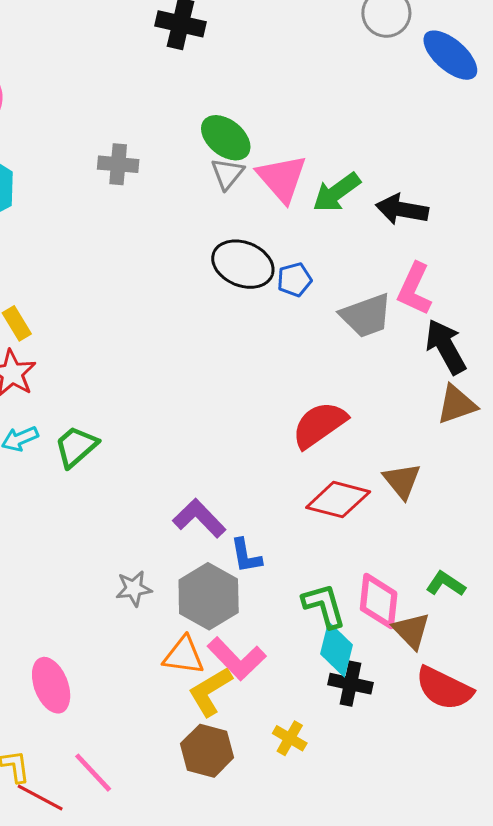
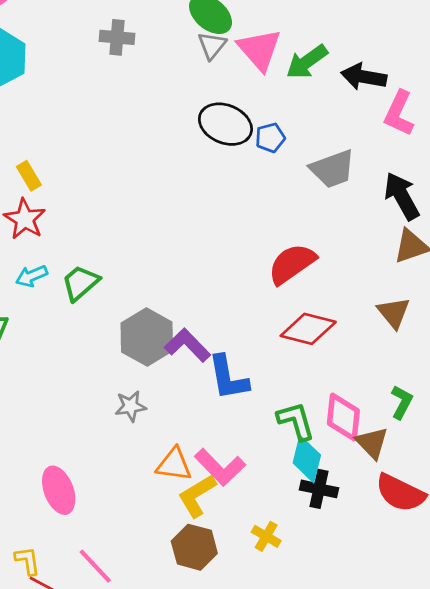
pink L-shape: (414, 289) -> (399, 113), moved
brown triangle: (402, 481) -> (394, 313), moved
blue L-shape: (246, 556) -> (228, 378), size x1.5
green L-shape: (446, 584) -> (402, 402), turned 84
gray hexagon: (209, 596) -> (147, 337), moved

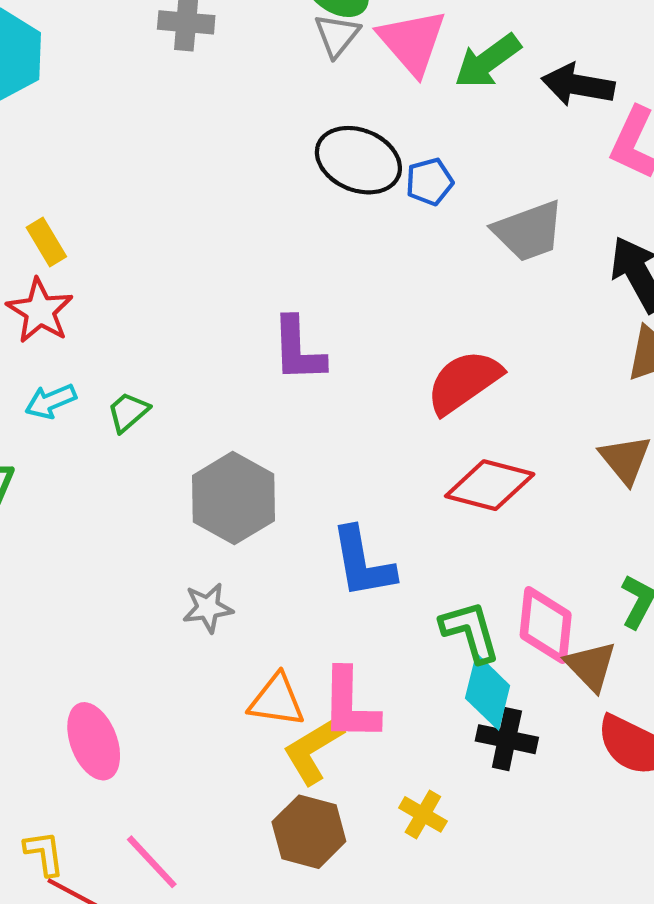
green trapezoid: (80, 283) -> (128, 412), size x0.7
purple L-shape: (187, 345) -> (298, 350), moved, turned -138
pink L-shape: (220, 467) -> (350, 705), turned 45

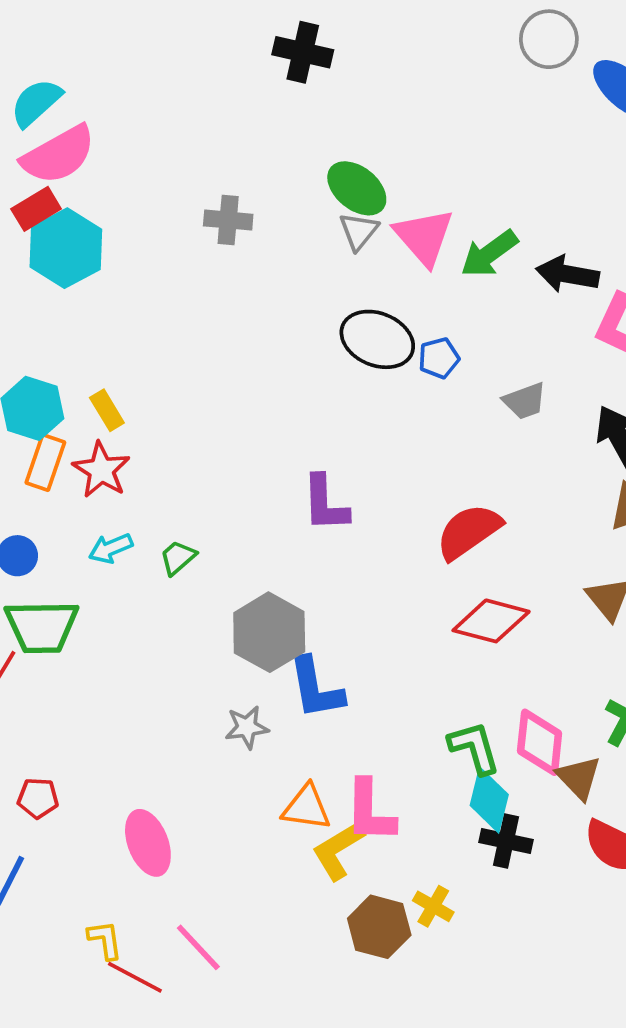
gray trapezoid: (528, 231) -> (525, 401), size x0.7
blue L-shape: (363, 563) -> (316, 688), moved
brown hexagon: (309, 832) -> (379, 927), moved

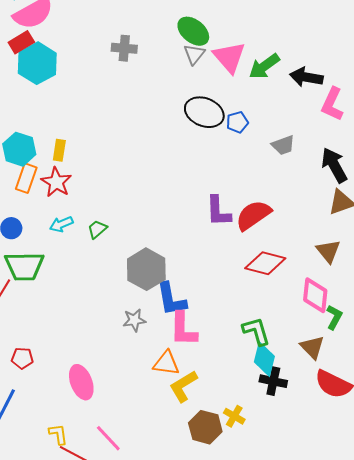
yellow rectangle: (107, 410) -> (59, 150), turned 40
purple L-shape: (325, 504) -> (218, 211), moved
pink diamond: (540, 742) -> (315, 295), moved
pink L-shape: (370, 811) -> (183, 329), moved

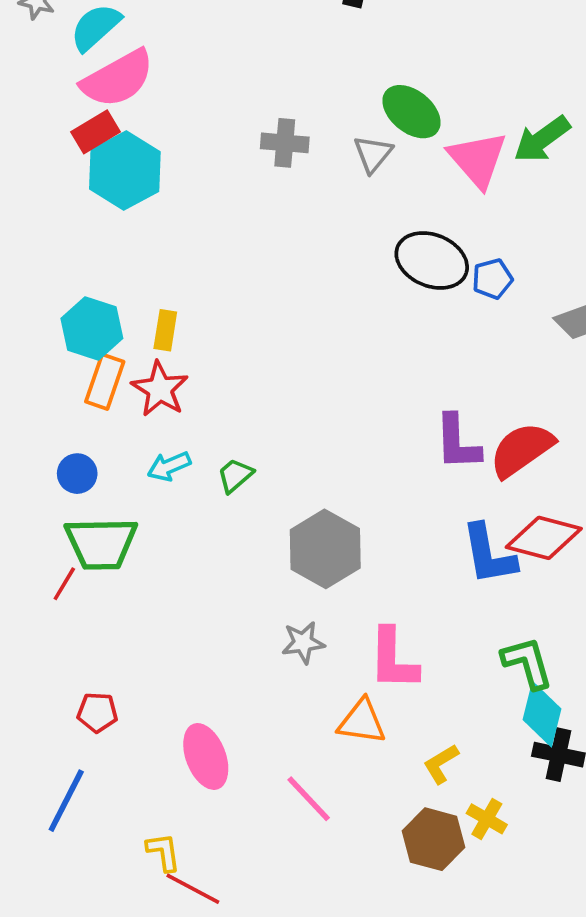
gray triangle: (194, 54) -> (373, 154), moved
green arrow: (264, 66) -> (542, 139), moved
blue L-shape: (171, 299) -> (489, 554), moved
yellow L-shape: (183, 386) -> (441, 764), moved, size x0.7
pink line: (108, 438) -> (309, 799), moved

